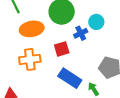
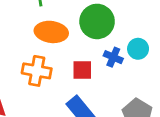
blue cross: (81, 33) -> (113, 57), turned 32

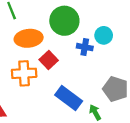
red square: (82, 70) -> (49, 60), moved, turned -30

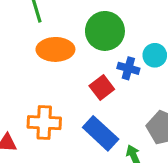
red square: (49, 60) -> (102, 87), moved
orange cross: (24, 73) -> (44, 123), moved

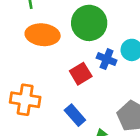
blue rectangle: (101, 133) -> (75, 115), size x0.7

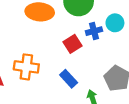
blue cross: (107, 59) -> (94, 31), turned -35

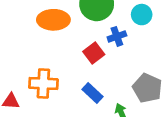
cyan circle: (115, 23) -> (142, 15), moved

